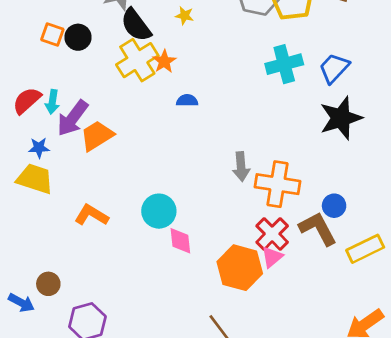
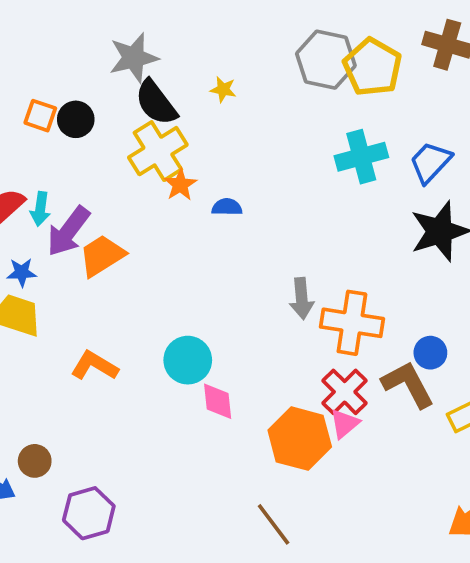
orange star: (164, 61) -> (180, 185), moved

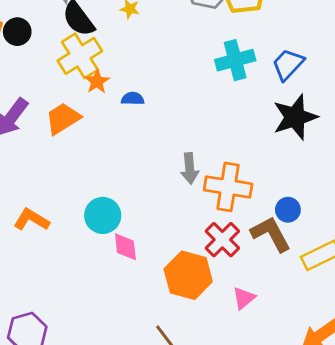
orange trapezoid: (102, 256) -> (63, 119), moved
pink triangle: (345, 424) -> (244, 298), moved

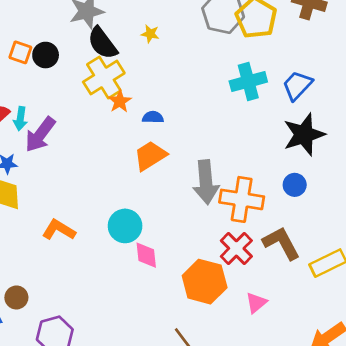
orange trapezoid: (63, 119) -> (150, 156), moved
gray arrow: (190, 168) -> (206, 182), size x1.5
blue circle: (288, 210) -> (295, 185), moved

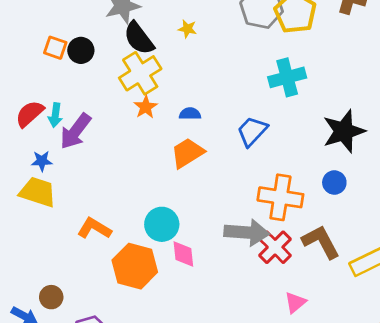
blue trapezoid: (297, 85) -> (252, 131), moved
orange star: (120, 101) -> (146, 107), moved
gray arrow: (206, 182) -> (247, 232), moved, turned -81
orange hexagon: (205, 282) -> (135, 266), moved

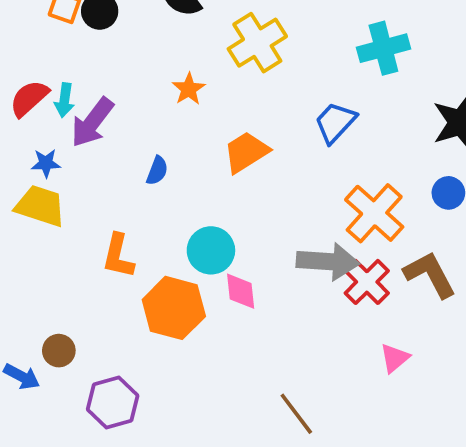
yellow cross: (140, 73) -> (257, 43), moved
blue semicircle: (190, 114) -> (157, 171), moved, turned 110
orange cross: (280, 197) -> (374, 213), turned 33
orange L-shape: (94, 228) -> (118, 256), turned -108

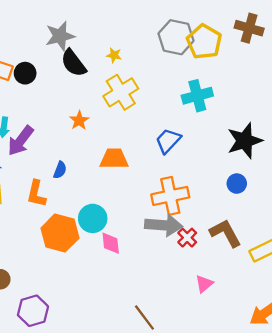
orange trapezoid: (246, 152) -> (114, 159), turned 32
orange cross: (374, 213) -> (170, 196), moved, turned 36
orange L-shape: (118, 256) -> (36, 194), moved
red cross: (367, 282) -> (187, 238), size x0.7
orange hexagon: (174, 308) -> (60, 233), moved

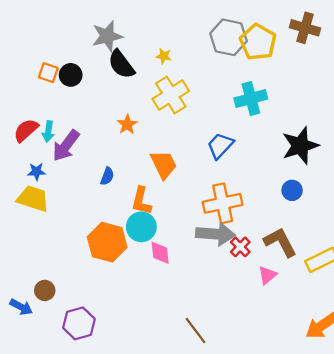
orange trapezoid: (114, 159) -> (164, 164), turned 64
orange L-shape: (36, 194) -> (141, 201), moved
pink triangle: (204, 284) -> (267, 275), moved

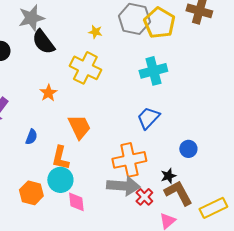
yellow star: (164, 56) -> (95, 32), moved
yellow cross: (171, 95) -> (85, 68), turned -32
blue trapezoid: (220, 146) -> (148, 118), moved
black star: (300, 146) -> (168, 176), moved, size x0.5
orange hexagon: (107, 242) -> (31, 193), size x0.7

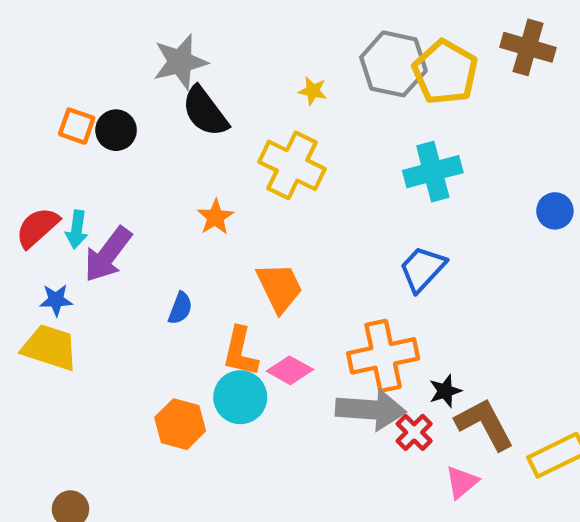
blue circle: (188, 149) -> (555, 211), moved
black star: (168, 176) -> (445, 391), moved
pink diamond: (76, 202) -> (290, 370), moved, turned -55

